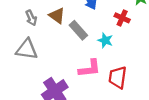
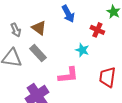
gray rectangle: (78, 30) -> (38, 53), moved
red trapezoid: (118, 77) -> (107, 77), moved

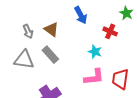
pink L-shape: (68, 75) -> (94, 77), moved

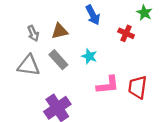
brown triangle: (51, 29) -> (60, 31), turned -49
cyan star: (95, 52) -> (89, 56), moved

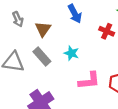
brown triangle: (60, 31) -> (43, 29), turned -42
gray arrow: (33, 33) -> (18, 19), moved

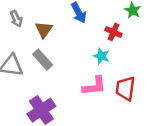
cyan star: (72, 53) -> (101, 56), moved

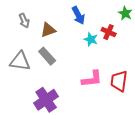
brown triangle: (44, 30) -> (48, 30), turned 35
cyan star: (101, 56) -> (91, 39), moved

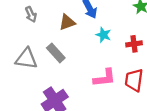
brown triangle: (48, 30) -> (67, 22), moved
red cross: (109, 32) -> (134, 44), moved, turned -32

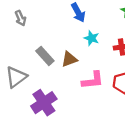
brown triangle: (67, 22) -> (69, 59), moved
gray triangle: (26, 59) -> (16, 77), moved, turned -45

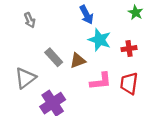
cyan star: (92, 38) -> (100, 40), size x1.5

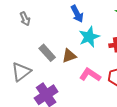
cyan star: (100, 40) -> (89, 37), turned 30
pink L-shape: (101, 81) -> (90, 75), turned -140

